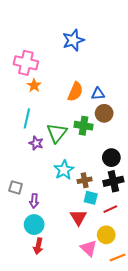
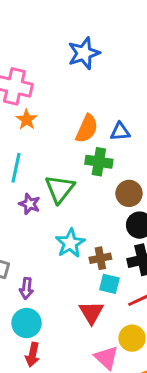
brown circle: (104, 113) -> (129, 193), moved
green cross: (84, 126) -> (99, 162), moved

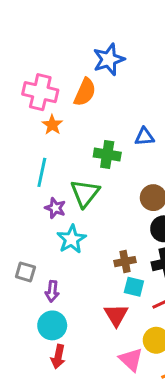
orange semicircle: (87, 129) -> (85, 92), moved
green cross: (99, 162) -> (107, 155), moved
cyan star: (70, 243) -> (72, 239), moved

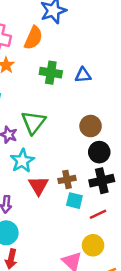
green cross: (107, 155) -> (51, 73), moved
red triangle: (116, 315) -> (38, 186), moved

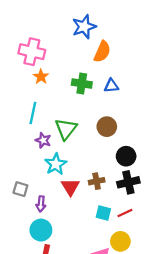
orange semicircle: (33, 38) -> (102, 52), moved
brown circle: (91, 126) -> (107, 127), moved
cyan square: (74, 201) -> (103, 213), moved

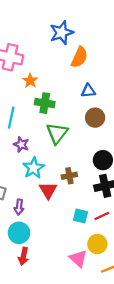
orange star: (41, 77) -> (30, 81), moved
green cross: (82, 83) -> (45, 103), moved
brown circle: (107, 127) -> (95, 118), moved
green triangle: (66, 129) -> (57, 133), moved
brown cross: (97, 181) -> (69, 176), moved

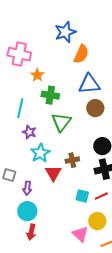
blue triangle: (88, 91) -> (89, 84), size x1.6

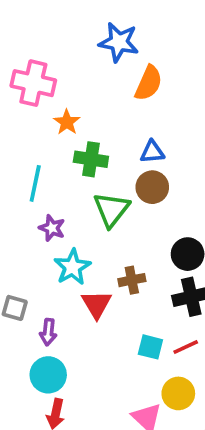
blue star: (65, 32) -> (119, 42), turned 30
blue triangle: (89, 84) -> (152, 152), moved, size x0.6
brown circle: (95, 108) -> (152, 187), moved

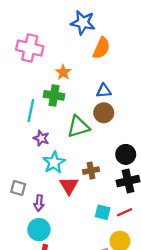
orange star: (67, 122) -> (63, 72), moved
green cross: (91, 159) -> (54, 95), moved
green triangle: (111, 209) -> (78, 127), turned 35

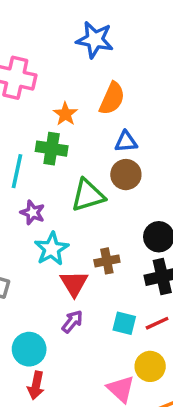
orange semicircle: (101, 48) -> (112, 98), moved
purple arrow: (39, 203) -> (72, 321), moved, turned -147

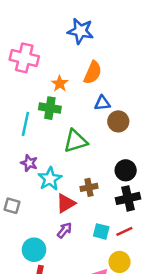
brown circle: (126, 175) -> (118, 121), moved
purple star: (33, 213) -> (29, 163), moved
red triangle: (74, 283) -> (66, 203), turned 30

